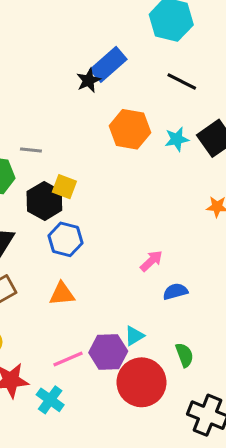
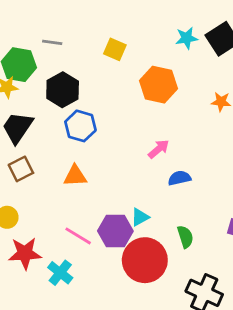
orange hexagon: (130, 129) -> (158, 85), moved
yellow square: (64, 187) -> (115, 49), moved
pink line: (68, 359) -> (78, 236), turned 52

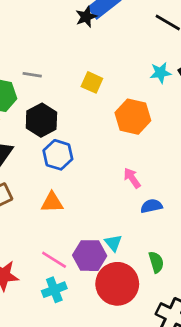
pink arrow: (159, 149) -> (132, 178), turned -85
cyan triangle: (140, 217) -> (113, 243), turned -42
cyan cross: (60, 273) -> (54, 290), moved, turned 30

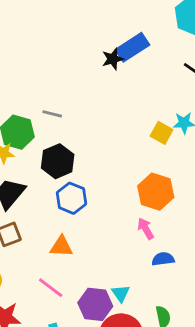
yellow square: (92, 82) -> (162, 133), moved
orange hexagon: (133, 117) -> (156, 192), moved
pink line: (54, 260) -> (51, 288), moved

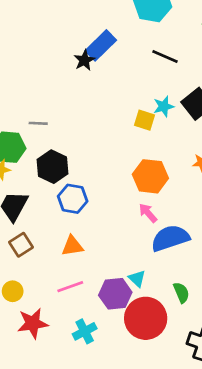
blue semicircle: (163, 259) -> (170, 238), size x1.8
pink line: (51, 288) -> (70, 287), turned -45

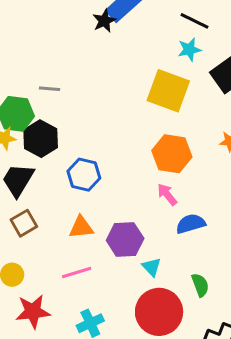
cyan star: (164, 106) -> (189, 50), moved
yellow square: (145, 120) -> (168, 91), size x1.8
black hexagon: (52, 167) -> (41, 139), moved
blue semicircle: (170, 238) -> (191, 224), size x0.7
purple hexagon: (115, 294) -> (125, 239), moved

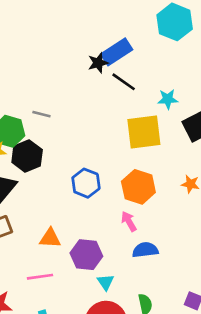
black line: (194, 21) -> (124, 82), moved
yellow square: (168, 91) -> (144, 132), turned -36
blue hexagon: (84, 175) -> (86, 183), moved

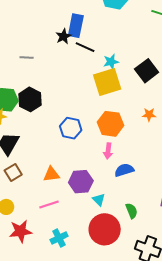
blue rectangle: (117, 52) -> (76, 26), turned -35
cyan star: (168, 99) -> (111, 62), moved
gray line: (41, 114) -> (27, 58), moved
black hexagon: (27, 156) -> (30, 99), moved
pink arrow: (129, 221) -> (108, 151), turned -133

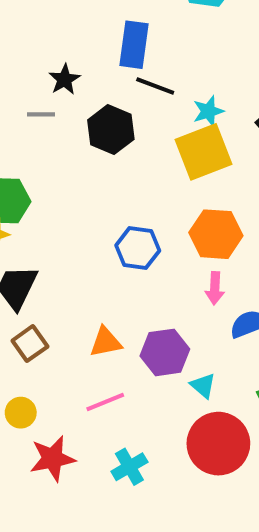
black star: (63, 36) -> (65, 79), moved
black hexagon: (30, 99) -> (111, 130), moved

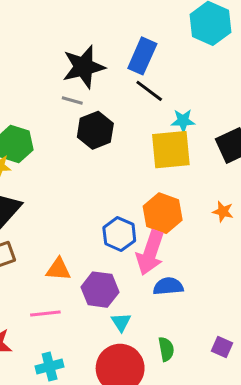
black star: (65, 79) -> (84, 67), size x1.8
gray line: (41, 114) -> (72, 101), moved
black hexagon: (111, 130) -> (95, 130), moved
blue hexagon: (138, 248) -> (119, 234), moved
pink arrow: (215, 288) -> (150, 253), size x1.8

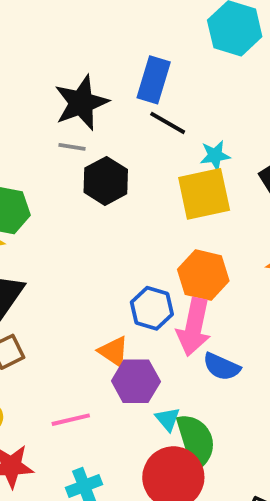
orange triangle: (58, 269) -> (114, 351), moved, turned 36
blue semicircle: (168, 286) -> (222, 367), turned -144
green semicircle: (166, 349) -> (196, 441), moved, size x1.8

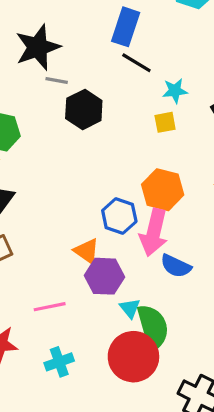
black star: (81, 103) -> (38, 47), moved
yellow square: (204, 194) -> (165, 122), size x0.5

